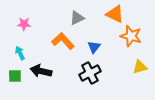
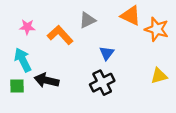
orange star: (131, 36) -> (157, 29), moved
orange L-shape: (63, 41) -> (60, 35), moved
cyan arrow: (20, 53) -> (23, 60), size x1.5

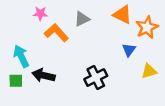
pink star: (27, 27) -> (40, 14), moved
orange star: (157, 29) -> (147, 27), turned 30
blue triangle: (107, 53) -> (129, 50), moved

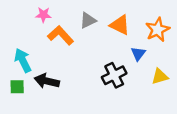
orange triangle: (122, 15) -> (120, 25), moved
black cross: (96, 78) -> (114, 75), moved

